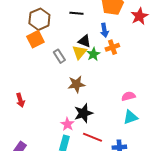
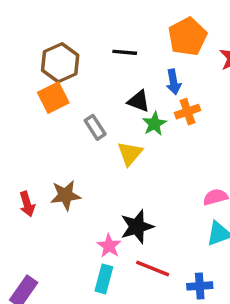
yellow triangle: (79, 52) -> (130, 153), moved
brown star: (76, 84) -> (65, 195), moved

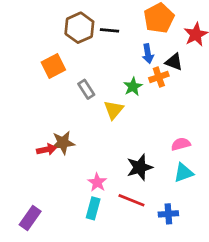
brown hexagon: (60, 63) -> (79, 28), moved
black triangle: (139, 101) -> (174, 62), moved
red arrow: (27, 204) -> (47, 150), moved, turned -84
black star: (137, 227) -> (140, 167), moved

